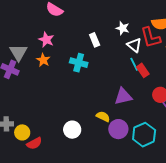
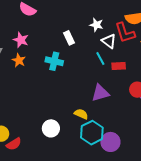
cyan line: (134, 64) -> (100, 59), moved
red rectangle: (143, 70) -> (119, 66), turned -56
purple circle: (118, 129) -> (110, 142), moved
cyan hexagon: (144, 135) -> (92, 133), moved

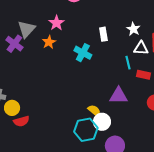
white triangle: (109, 41) -> (141, 48), turned -49
white circle: (51, 128) -> (102, 122), moved
cyan hexagon: (92, 133) -> (86, 130), moved

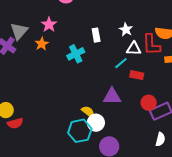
cyan cross: (83, 53) -> (76, 54), turned 36
cyan line: (128, 63) -> (121, 63), turned 64

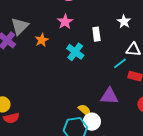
pink star: (49, 25) -> (65, 22), moved
white star: (126, 30) -> (124, 22), moved
cyan cross: (76, 54) -> (75, 52), turned -30

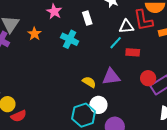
yellow semicircle: (85, 110) -> (89, 82), moved

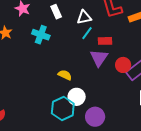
white triangle: (126, 26) -> (84, 17), moved
purple triangle: (111, 77) -> (99, 58), moved, turned -42

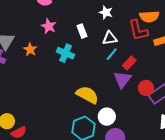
red rectangle: (105, 41) -> (129, 63), turned -48
yellow semicircle: (65, 75) -> (87, 95), size x1.6
white circle: (77, 97) -> (107, 117), moved

